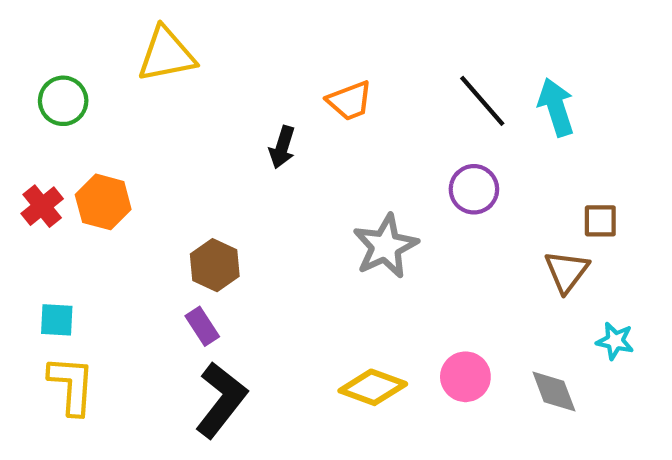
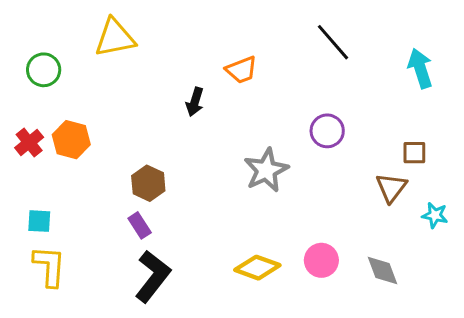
black line: (482, 101) -> (333, 42), moved
cyan arrow: (556, 107) -> (420, 68), moved
cyan star: (615, 341) -> (435, 215), moved

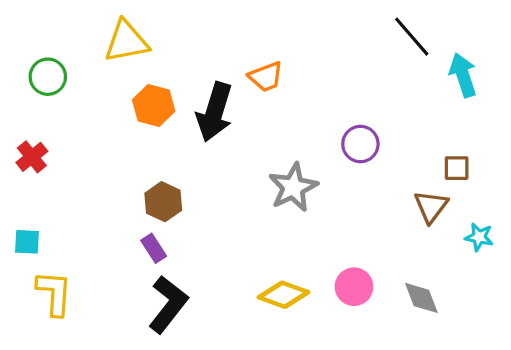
black line: (333, 42) -> (412, 37), moved
black arrow: (195, 102) -> (215, 112), size x1.8
orange hexagon: (71, 140) -> (154, 106), moved
cyan square: (39, 221) -> (27, 242), moved

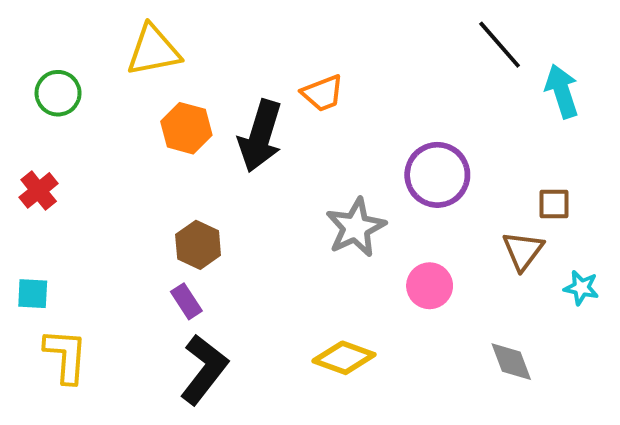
purple circle: (360, 144) -> (437, 175), size x1.4
pink circle: (354, 287) -> (430, 286), moved

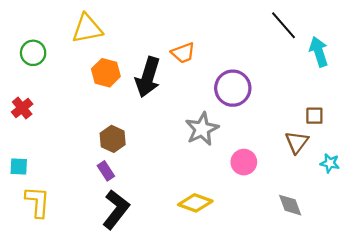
purple circle: (437, 175) -> (233, 88), moved

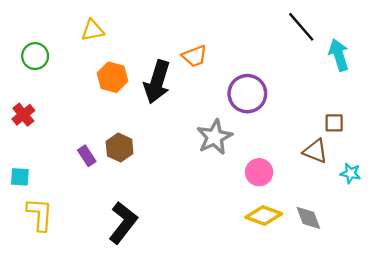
yellow triangle: (87, 29) -> (93, 30), size x0.7
brown triangle: (297, 142) -> (315, 151), turned -45
purple rectangle: (106, 171) -> (87, 156), moved
yellow diamond: (195, 203) -> (264, 216), moved

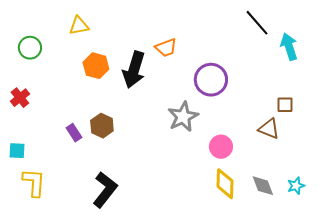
cyan star: (351, 173) -> (296, 186), moved, turned -30
yellow diamond: (264, 216) -> (225, 184), turned 72

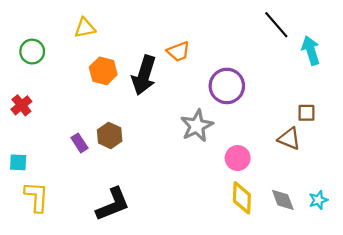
black L-shape: (105, 190) -> (113, 204), turned 30

